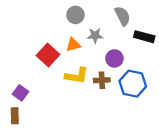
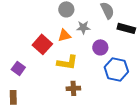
brown cross: (102, 80) -> (73, 88), moved
purple square: (20, 93) -> (18, 68), moved

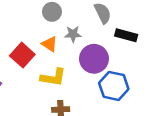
orange triangle: (64, 35) -> (49, 44), turned 48
purple circle: (100, 47) -> (94, 59), size x1.5

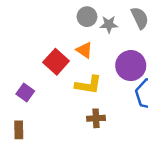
gray star: (73, 34) -> (109, 24), moved

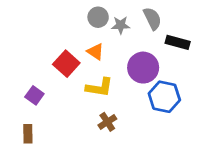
brown cross: (96, 118) -> (107, 122), turned -30

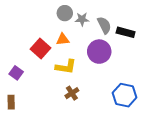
gray semicircle: (152, 19) -> (104, 25), moved
orange triangle: (95, 52) -> (63, 39), turned -40
blue hexagon: (164, 97) -> (125, 95), moved

